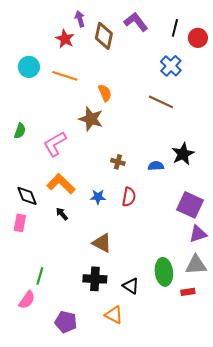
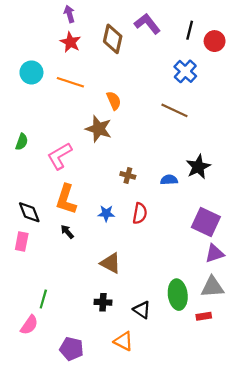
purple arrow: (80, 19) -> (69, 14), moved
orange L-shape: (61, 184) -> (66, 199), turned -116
black cross: (95, 279) -> (103, 302), size x0.7

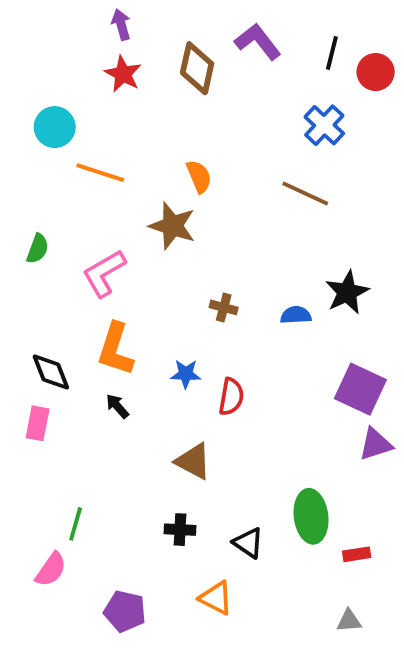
orange line: (70, 82) -> (100, 173), moved
red semicircle: (140, 213) -> (231, 397), moved
gray triangle: (212, 287) -> (349, 621), moved, size x0.6

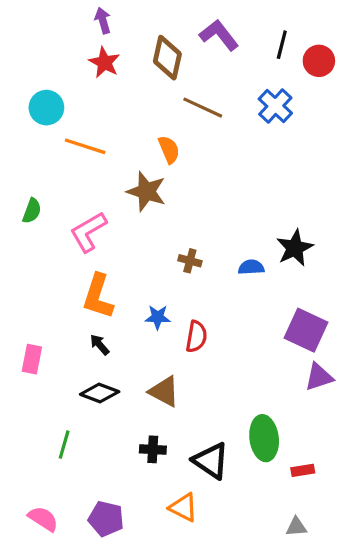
brown line: (305, 194) -> (203, 108), moved
black diamond: (51, 372) -> (100, 393), moved, turned -48
black triangle: (248, 543) -> (211, 461), size x1.4
pink semicircle: (51, 569) -> (43, 519), moved, turned -92

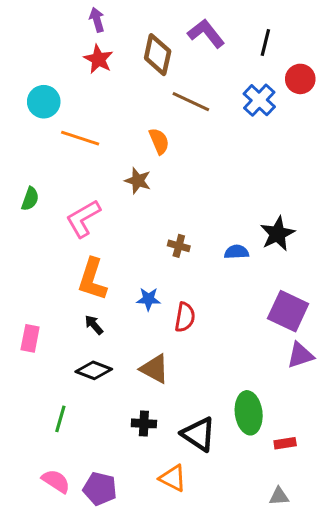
red circle: (319, 61) -> (300, 79), moved
brown star: (146, 191) -> (138, 181), size x0.7
pink semicircle: (43, 519) -> (56, 481), moved

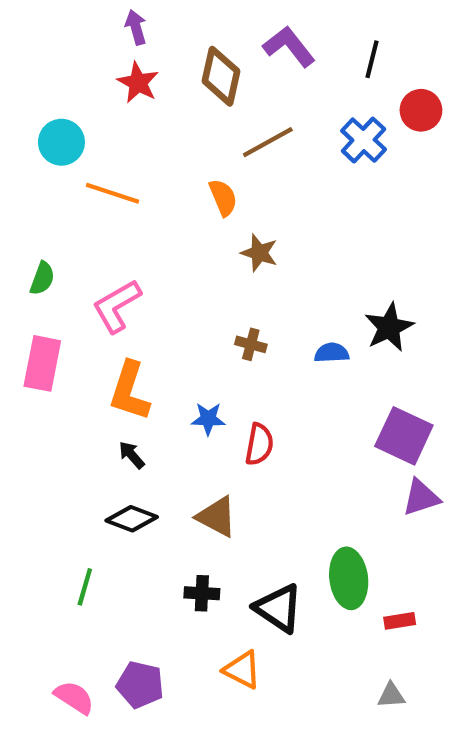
brown line: (191, 102) -> (268, 142), turned -54
brown star: (138, 181) -> (259, 253), moved
pink rectangle: (30, 338) -> (42, 363), moved, size x1.4
pink semicircle: (56, 481) -> (74, 697), moved

